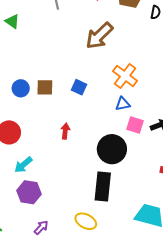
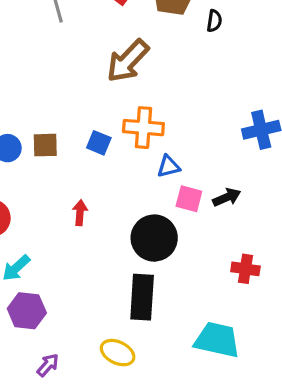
orange cross: (125, 76) -> (143, 128), moved, turned -30

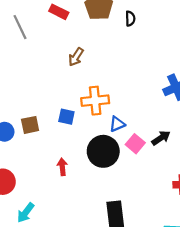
brown arrow: (128, 61) -> (76, 57), size x0.6
pink square: (189, 199) -> (135, 144), turned 36
black circle: (154, 238) -> (103, 151), moved

